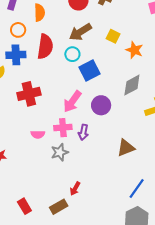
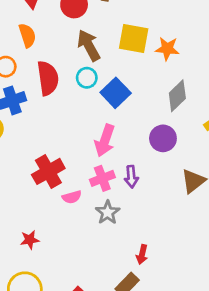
brown arrow: (80, 32) -> (89, 45), turned 110
yellow square: (113, 36) -> (134, 38), size x1.6
red cross: (29, 94) -> (48, 171), moved
purple circle: (101, 105) -> (163, 138), moved

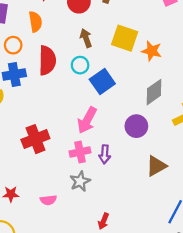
brown arrow: (89, 45) -> (86, 38), size x0.7
pink semicircle: (72, 197) -> (48, 200), moved

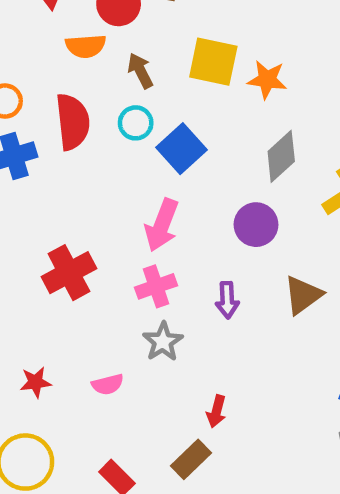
orange semicircle: (35, 22) -> (86, 46), moved, turned 102
purple arrow: (105, 154) -> (227, 300), moved

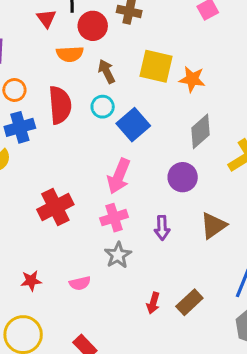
brown rectangle: (191, 459) -> (189, 302), moved

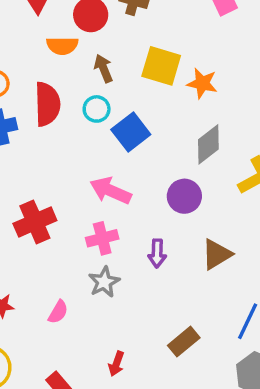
pink arrow: (119, 176) -> (111, 191), turned 88
pink semicircle: (80, 283) -> (58, 312), turned -50
red arrow: (153, 303) -> (116, 364), moved

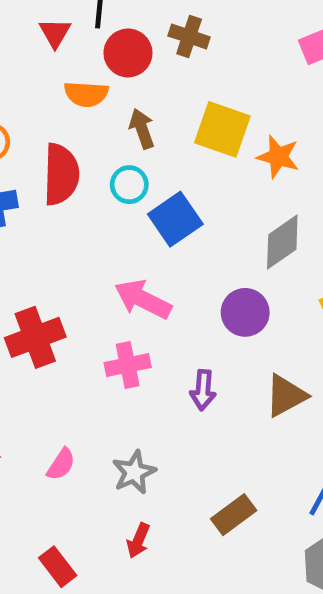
gray star: (104, 282) -> (134, 472), moved

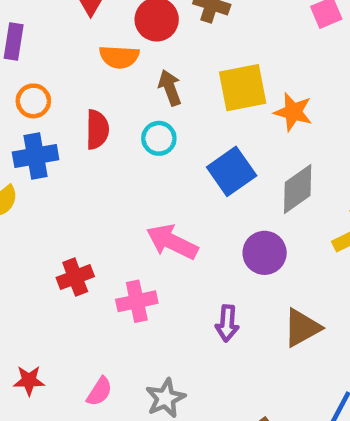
yellow square: (222, 129) -> (243, 88), turned -30
red semicircle: (61, 174) -> (97, 130), size x0.7
blue square: (175, 219) -> (232, 171), moved
red cross: (35, 337) -> (75, 277), size x0.7
pink cross: (128, 365) -> (137, 301), moved

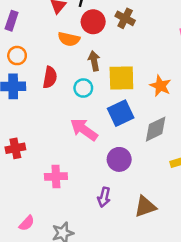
yellow square: (243, 88) -> (121, 78), moved
pink arrow: (172, 242) -> (84, 130), moved
purple circle: (265, 253) -> (119, 159), moved
red cross: (75, 277) -> (15, 148), moved

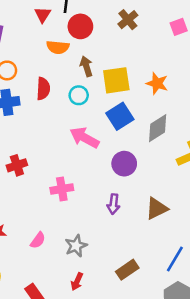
brown cross: (125, 18) -> (128, 20), moved, turned 30

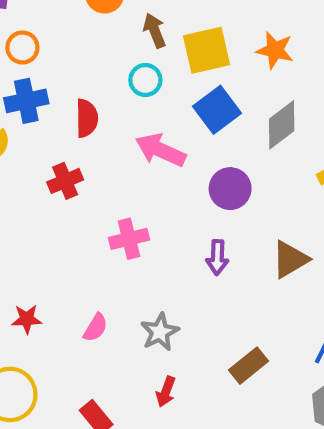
red semicircle: (43, 89) -> (87, 118), moved
red cross: (17, 165) -> (65, 181), moved

